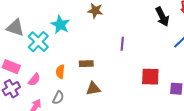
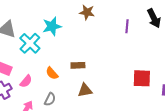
cyan star: (60, 25) -> (52, 26), turned 30
purple line: (122, 44) -> (127, 26), moved
orange semicircle: (60, 72) -> (52, 73), turned -48

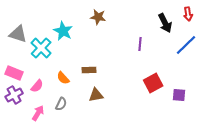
cyan star: (52, 26) -> (63, 31), turned -30
purple line: (127, 26) -> (140, 44), moved
red square: (142, 78) -> (153, 83), turned -30

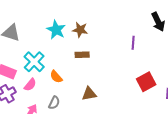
brown star: (98, 17) -> (80, 30), moved
cyan cross: (41, 48) -> (34, 62), moved
brown rectangle: (89, 70) -> (82, 55), moved

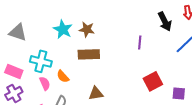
brown rectangle: (82, 55) -> (89, 54), size x1.5
cyan cross: (34, 62) -> (41, 61), turned -30
pink semicircle: (30, 85) -> (45, 83), moved, turned -64

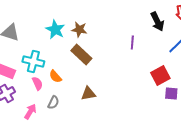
brown rectangle: (89, 54) -> (81, 54), turned 45
red square: (153, 81) -> (160, 76), moved

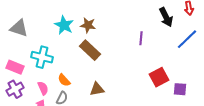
orange semicircle: (55, 76) -> (64, 80), moved
red square: (160, 76) -> (159, 77), moved
pink semicircle: (37, 84) -> (43, 88), moved

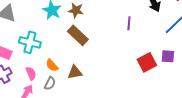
brown triangle: (97, 89) -> (75, 72), moved
purple square: (180, 89) -> (168, 56), moved

